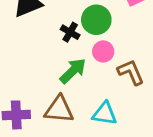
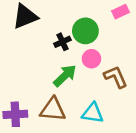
black cross: (70, 32) -> (62, 42), turned 35

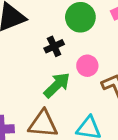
green circle: (85, 31) -> (80, 17), moved

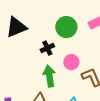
green arrow: (57, 85) -> (49, 76), turned -55

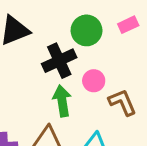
black cross: (47, 48) -> (59, 61), size x1.6

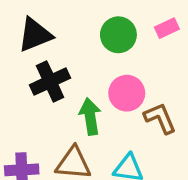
black cross: (59, 61) -> (50, 81), moved
pink circle: (94, 81) -> (127, 93), size x1.4

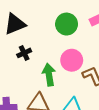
black cross: (50, 81) -> (24, 53), size x0.6

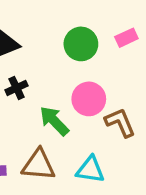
green arrow: (49, 75) -> (54, 121), turned -35

